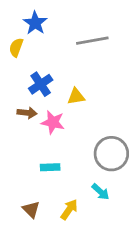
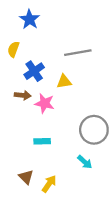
gray line: (92, 41) -> (78, 53), moved
yellow semicircle: (16, 47) -> (13, 49), moved
yellow arrow: (69, 209) -> (49, 184), moved

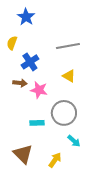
yellow triangle: (64, 81) -> (69, 76), moved, turned 40
gray circle: (94, 130) -> (64, 113), moved
brown triangle: (26, 177) -> (23, 154), size x1.5
yellow arrow: (49, 184) -> (55, 160), moved

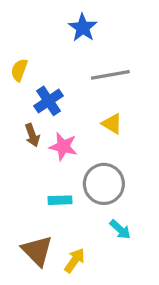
blue star: (26, 17) -> (83, 28), moved
brown arrow: (20, 83) -> (32, 135), turned 64
yellow arrow: (55, 160) -> (75, 260), moved

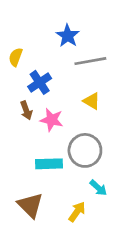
blue star: (83, 28) -> (68, 36), moved
cyan rectangle: (60, 200) -> (49, 164), size x1.4
yellow arrow: (75, 260) -> (77, 212), moved

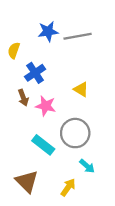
blue star: (68, 36) -> (48, 31), moved, turned 30
gray line: (90, 61) -> (78, 36), moved
cyan rectangle: (49, 164) -> (43, 145), turned 40

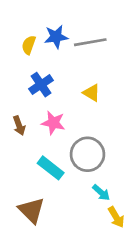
yellow semicircle: (14, 50) -> (29, 45), moved
yellow triangle: (81, 89) -> (92, 93), moved
brown arrow: (23, 98) -> (19, 126), moved
yellow arrow: (68, 187) -> (116, 217), moved, turned 114

